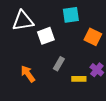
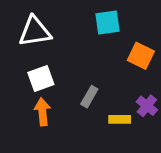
white square: (46, 36) -> (41, 78), moved
orange arrow: (28, 74) -> (42, 112), turned 30

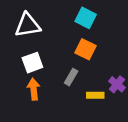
cyan square: (108, 22) -> (86, 18), turned 35
orange square: (141, 56) -> (86, 49), moved

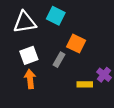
cyan square: (86, 18) -> (56, 16), moved
gray rectangle: (71, 77) -> (59, 60), moved

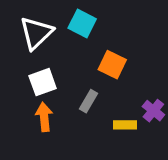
white triangle: (25, 22) -> (36, 33), turned -35
gray rectangle: (59, 60) -> (88, 101), moved

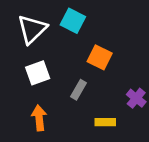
orange arrow: (44, 117) -> (39, 118), moved
yellow rectangle: (125, 125) -> (105, 122), moved

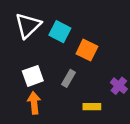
cyan square: (73, 21) -> (60, 32), moved
white square: (38, 73) -> (33, 76), moved

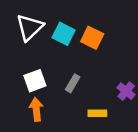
orange square: (87, 50) -> (92, 38), moved

